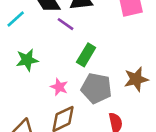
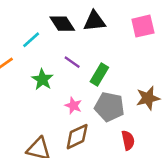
purple line: (66, 24) -> (72, 62), moved
green star: (27, 60) -> (42, 79), turned -30

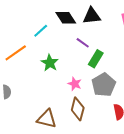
purple line: (72, 62) -> (83, 43), moved
gray pentagon: (109, 107) -> (104, 85), turned 30
brown diamond: (77, 137) -> (78, 109), turned -50

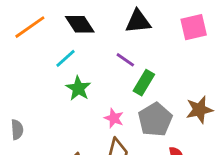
black diamond: (66, 18) -> (80, 24), moved
cyan line: (41, 31) -> (65, 58), moved
orange line: (16, 53) -> (30, 27), moved

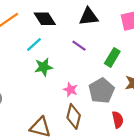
green rectangle: (144, 83) -> (112, 57), moved
green star: (78, 88) -> (44, 67), turned 30

